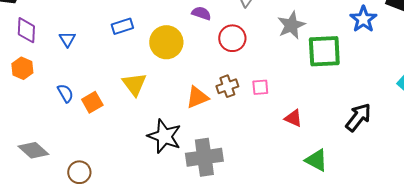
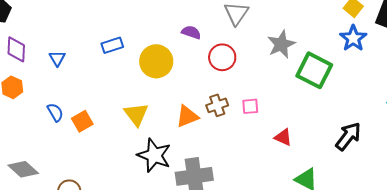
green square: (324, 51) -> (314, 70), turned 30
yellow triangle: (134, 84) -> (136, 114), moved

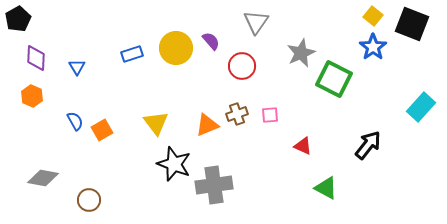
purple semicircle: (191, 32) -> (211, 41), turned 30
yellow circle: (156, 61) -> (176, 48), moved
gray diamond: (23, 169) -> (43, 178), turned -32

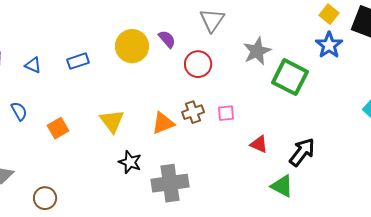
blue rectangle: (132, 54) -> (78, 61), moved
blue triangle: (77, 67) -> (33, 65), turned -36
blue semicircle: (75, 121) -> (19, 111), moved
black arrow: (368, 145) -> (302, 152), moved
black star: (174, 164) -> (130, 162), size x0.7

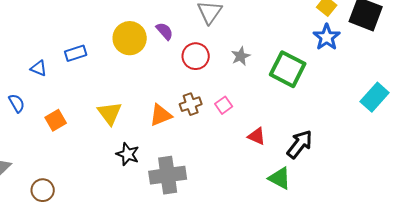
gray star: (257, 51) -> (241, 56), moved, size x0.7
blue triangle: (33, 65) -> (39, 68), moved
pink square: (226, 113) -> (224, 105), turned -30

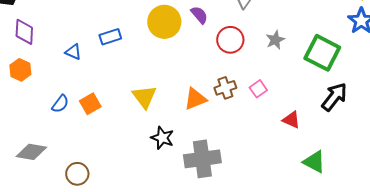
blue semicircle: (17, 103) -> (60, 104), moved, turned 66
black arrow: (300, 144) -> (334, 97), moved

